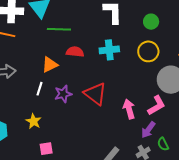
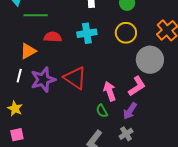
purple star: (63, 94) -> (43, 80), size x1.4
green semicircle: (163, 144) -> (102, 111), moved
pink square: (46, 149) -> (17, 135), moved

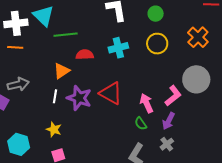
gray circle: (150, 60) -> (196, 79), moved
purple star: (43, 80) -> (79, 98), turned -30

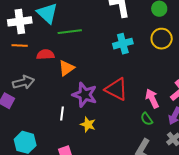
red semicircle: (85, 55) -> (45, 55), moved
white line: (55, 96) -> (62, 113), moved
yellow star: (54, 129) -> (88, 124), moved

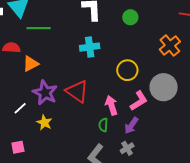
yellow circle: (162, 39) -> (127, 70), moved
white line: (62, 113) -> (20, 108), turned 32
green semicircle: (147, 119) -> (103, 125), turned 32

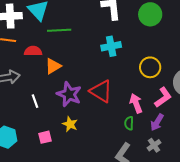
green circle: (130, 17) -> (150, 14), size x1.5
white line: (20, 108) -> (35, 101), moved, turned -64
pink square: (18, 147) -> (45, 137), moved

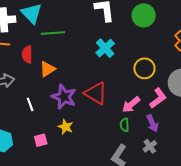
cyan cross: (111, 46) -> (105, 48), turned -30
red semicircle: (33, 51) -> (27, 54), turned -90
pink arrow: (136, 103) -> (131, 105), turned -108
purple arrow: (157, 122) -> (152, 123), turned -54

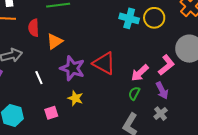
cyan cross: (105, 48) -> (129, 18), moved, turned -30
yellow circle: (144, 68) -> (154, 18), moved
green semicircle: (124, 125) -> (134, 93), turned 32

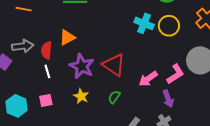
red semicircle: (34, 28) -> (46, 50), moved
green semicircle: (134, 93) -> (114, 97), moved
pink square: (51, 113) -> (46, 100), moved

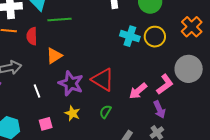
red semicircle: (46, 50) -> (32, 36), moved
pink square: (46, 100) -> (46, 124), moved

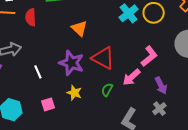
cyan cross: (130, 36) -> (129, 13), turned 36
orange triangle: (54, 56) -> (79, 28), moved, turned -42
pink L-shape: (165, 84) -> (149, 56), moved
pink arrow: (138, 91) -> (131, 77), moved

